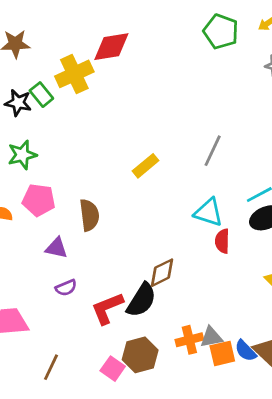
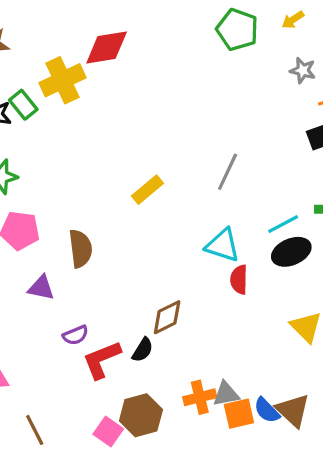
purple semicircle: (66, 288) -> (76, 335), moved
black semicircle: (141, 300) -> (143, 350), size x0.6
brown line: (51, 367) -> (35, 430), turned -52

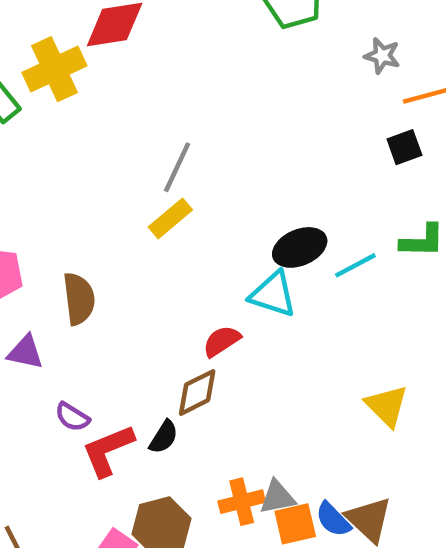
gray line: (228, 172) -> (177, 167), moved
black ellipse: (291, 252) -> (300, 247), moved
red semicircle: (239, 280) -> (222, 341), moved, turned 56
purple semicircle: (76, 335) -> (72, 417), turned 55

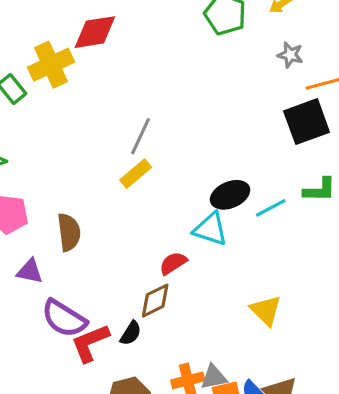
black square: (404, 147) -> (307, 122), size x1.8
yellow triangle: (387, 406) -> (266, 310), moved
purple semicircle: (72, 417) -> (64, 319), size x1.8

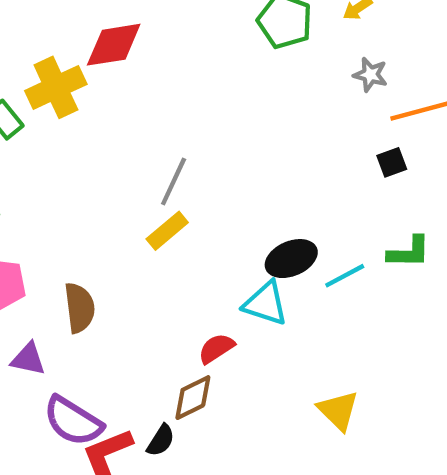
black square: (307, 122) -> (392, 162), size x0.5

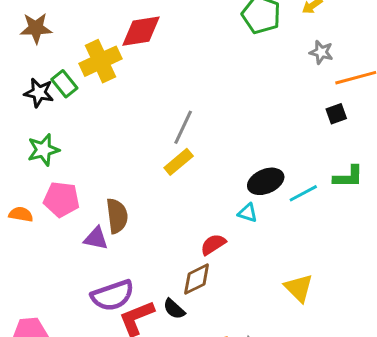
cyan triangle: (266, 303) -> (248, 213), size x0.6
purple triangle: (28, 359) -> (96, 238), moved
purple semicircle: (73, 421) -> (112, 295), turned -51
black semicircle: (161, 440) -> (174, 309), turned 100

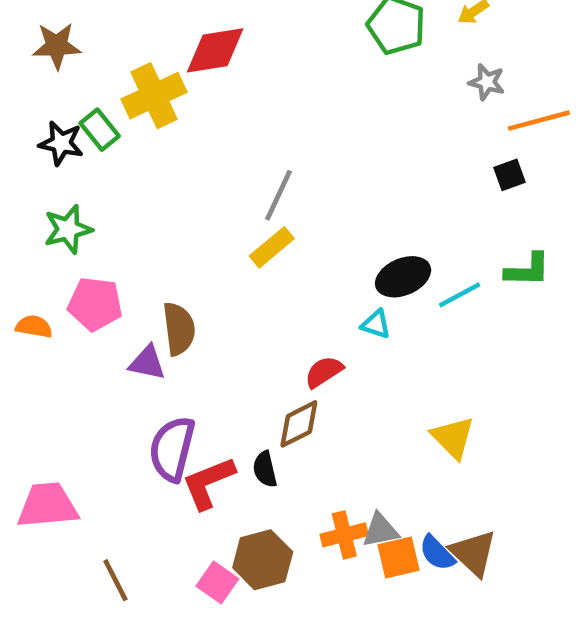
purple semicircle: (112, 295) -> (172, 449), turned 123
black semicircle: (174, 309) -> (265, 469), turned 35

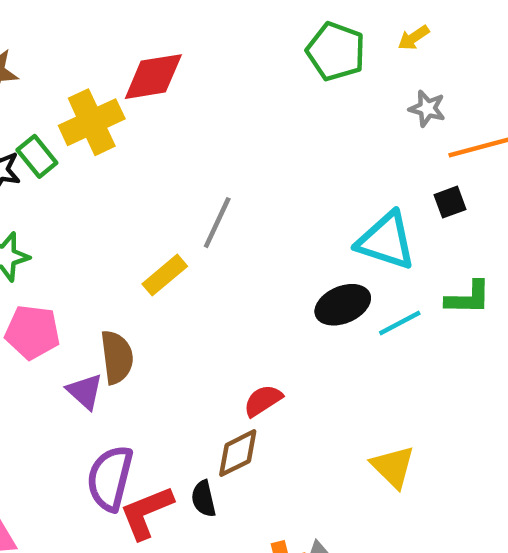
yellow rectangle: (272, 247) -> (165, 275), moved
cyan triangle: (376, 324) -> (386, 241), moved, size x2.0
purple triangle: (147, 363) -> (85, 391), turned 30

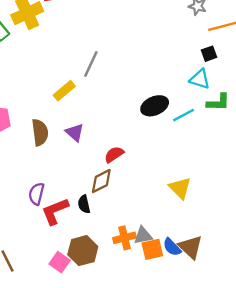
cyan triangle: (386, 241) -> (200, 79), moved, size x0.7
purple triangle: (85, 391) -> (75, 132), moved
purple semicircle: (110, 478) -> (36, 194), size x0.7

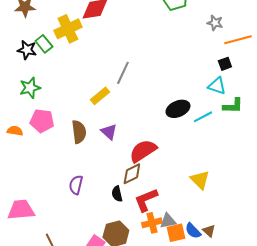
red semicircle: (114, 154) -> (143, 151), size x1.6
red L-shape: (55, 211) -> (146, 200), moved
brown triangle: (191, 247) -> (209, 231), size x0.6

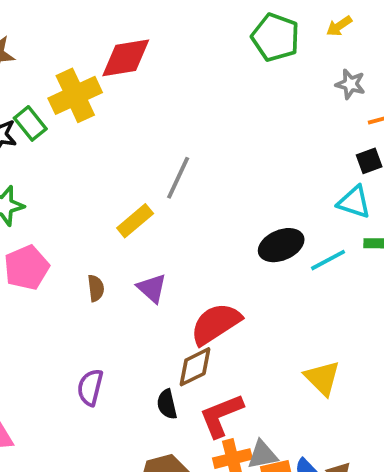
pink pentagon: (42, 121) -> (27, 268), turned -30
brown semicircle: (79, 132) -> (96, 288), size x0.6

